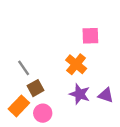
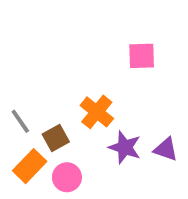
orange cross: (76, 64) -> (97, 112), moved
gray line: (24, 68) -> (20, 121), moved

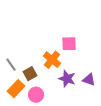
pink square: (142, 56) -> (69, 44), moved

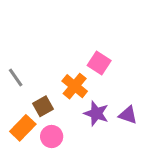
pink square: (69, 44) -> (99, 63), turned 35
gray line: (11, 65) -> (16, 77), moved

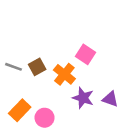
gray line: (16, 77) -> (14, 67), turned -35
brown square: (43, 106) -> (37, 67), moved

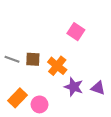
pink square: (85, 54) -> (76, 32), moved
brown square: (37, 67) -> (33, 59), turned 32

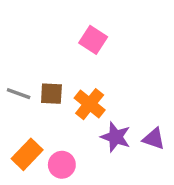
pink square: (76, 32) -> (93, 40), moved

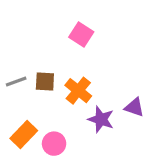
gray line: (19, 94) -> (16, 81), turned -40
purple triangle: (154, 139) -> (134, 107), moved

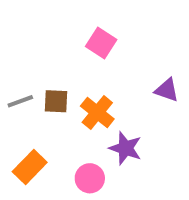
purple triangle: (134, 107) -> (167, 90), moved
pink circle: (54, 144) -> (90, 178), moved

